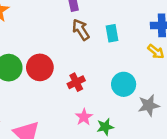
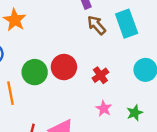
cyan rectangle: (112, 33) -> (127, 24), size x1.6
pink star: (84, 117) -> (104, 108), moved

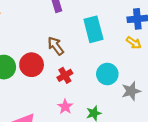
brown arrow: (97, 25) -> (56, 46), moved

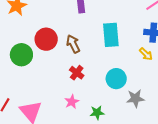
red circle: (32, 65) -> (46, 39), moved
red cross: (65, 75) -> (77, 73), turned -32

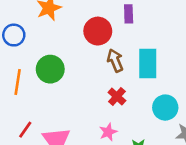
cyan rectangle: (111, 35) -> (148, 63), moved
red circle: (46, 39) -> (98, 31), moved

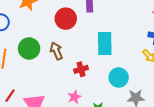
brown arrow: (115, 61) -> (56, 51), moved
red cross: (117, 97) -> (81, 69), turned 32

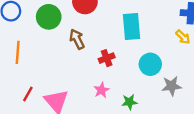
green circle: (29, 48) -> (49, 17), moved

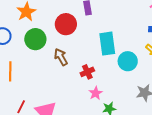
cyan circle: (150, 64) -> (128, 61), moved
pink star: (101, 90) -> (96, 93), moved

